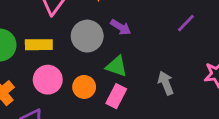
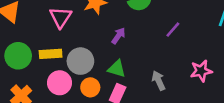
purple arrow: (121, 27) -> (118, 36), turned -84
gray circle: (87, 36) -> (80, 61), moved

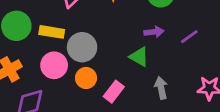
purple arrow: (118, 36) -> (154, 32), moved, turned 35
green triangle: (117, 69) -> (139, 57), moved

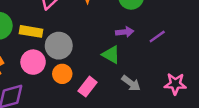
gray arrow: (161, 88) -> (131, 83), turned 138

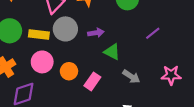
purple arrow: (125, 32) -> (96, 33), moved
gray circle: (59, 46) -> (65, 29), moved

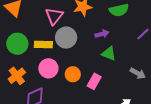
purple arrow: (96, 33) -> (102, 34), moved
gray arrow: (131, 77) -> (138, 73), moved

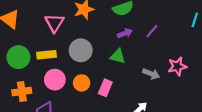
purple arrow: (102, 34) -> (125, 33), moved
gray circle: (66, 38) -> (81, 50), moved
orange cross: (17, 76) -> (22, 92), turned 36

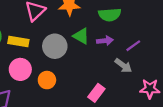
green triangle: (118, 56) -> (81, 36), moved
gray arrow: (151, 74) -> (123, 65), moved
pink rectangle: (105, 88) -> (96, 93), moved

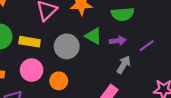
gray arrow: (123, 65) -> (124, 65), moved, turned -96

